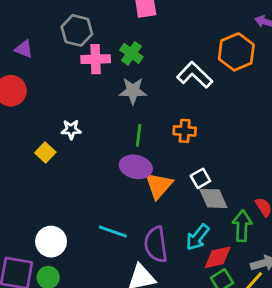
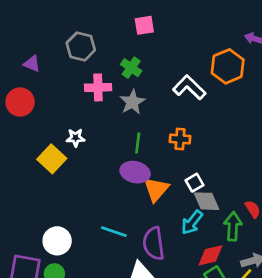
pink cross: (96, 59) -> (98, 87), moved
gray star: (133, 91) -> (132, 102), turned -30
yellow square: (45, 152) -> (52, 159), size x1.5
cyan arrow: (198, 237) -> (192, 222), moved

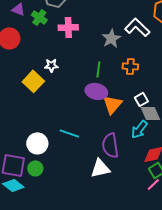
green cross: (131, 68) -> (39, 17), moved
gray star: (132, 102) -> (111, 38), moved
cyan line: (114, 232) -> (69, 133), moved

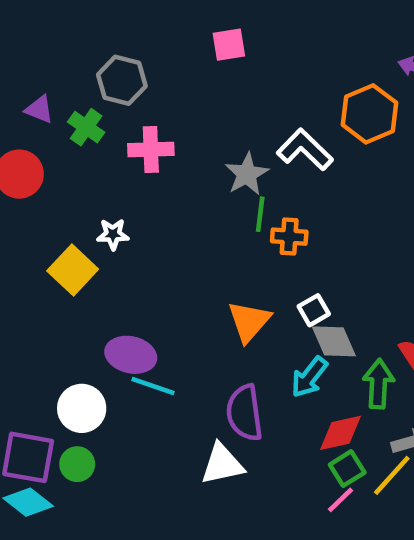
green line: (98, 69) -> (260, 214), moved
purple ellipse: (96, 91) -> (131, 355), moved

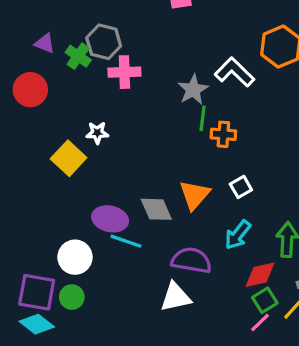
gray hexagon: (122, 80) -> (104, 42), moved
gray diamond: (334, 341) -> (156, 209), moved
purple semicircle: (245, 413) -> (191, 260), turned 108

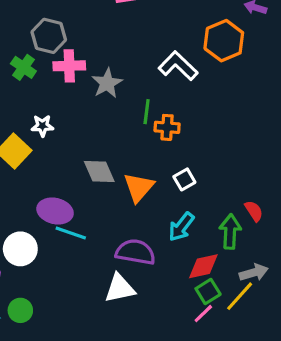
green cross: (78, 56) -> (23, 67), moved
gray star: (193, 90) -> (107, 83), moved
gray diamond: (156, 209) -> (99, 172), moved
green circle: (72, 297) -> (20, 310), moved

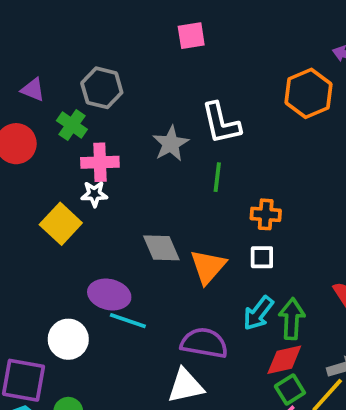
pink cross: (69, 66) -> (100, 162), moved
white L-shape: (178, 66) -> (221, 123), moved, turned -147
orange cross: (167, 127) -> (266, 214), moved
white square: (184, 179) -> (262, 257), turned 30
green arrow: (230, 232) -> (292, 319), moved

